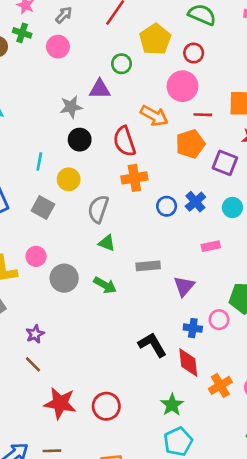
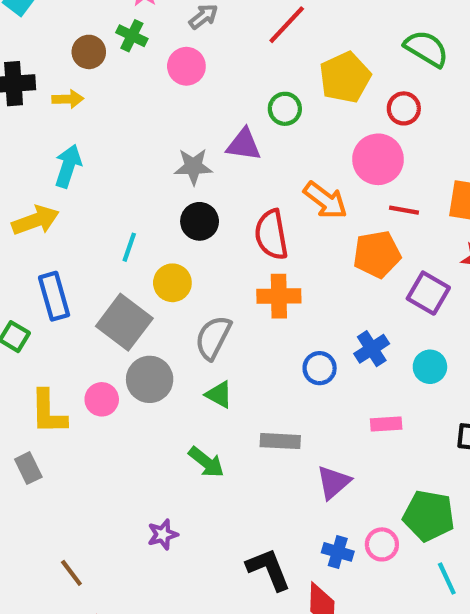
blue circle: (167, 206) -> (320, 368), moved
gray square: (43, 208) -> (124, 322), size x1.4
gray circle: (64, 278) -> (150, 379), moved
purple star: (35, 334) -> (163, 534), moved

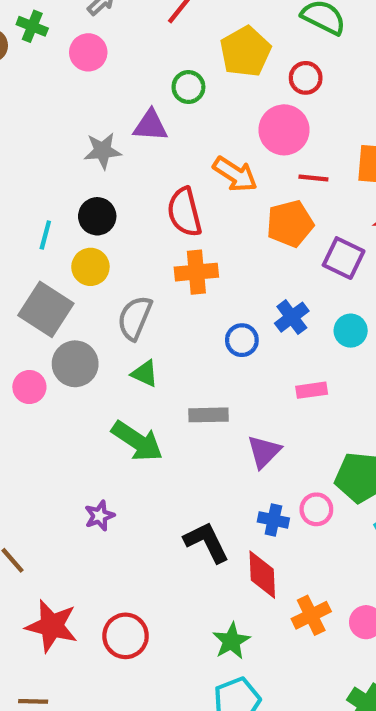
black circle: (200, 221) -> (97, 216), moved
green arrow: (206, 462) -> (137, 441), size x1.4

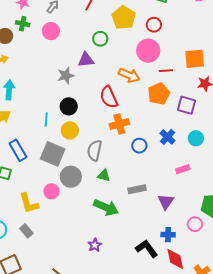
blue circle: (242, 340) -> (139, 146), moved
blue cross: (273, 520) -> (168, 235), moved

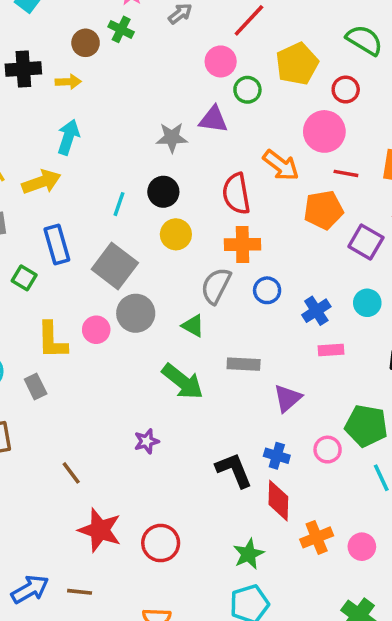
pink circle: (51, 31) -> (221, 61), moved
yellow circle: (70, 130) -> (176, 234), moved
blue cross: (167, 137) -> (316, 311), moved
gray semicircle: (95, 150) -> (216, 286), moved

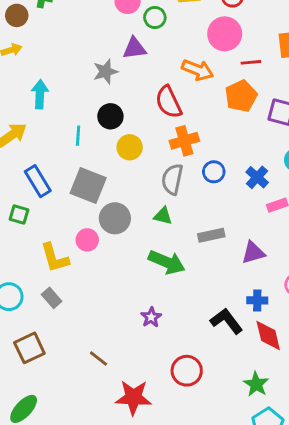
cyan arrow: (68, 137) -> (40, 94), moved
purple triangle: (288, 398) -> (253, 253), turned 40
red circle: (161, 543) -> (187, 371), moved

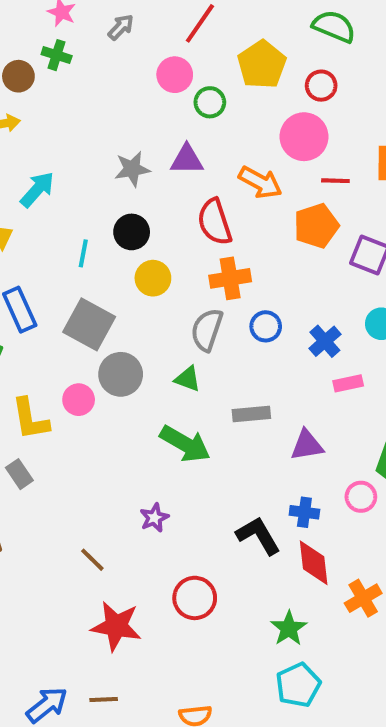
purple triangle: (134, 48) -> (187, 160), moved
cyan arrow: (40, 94) -> (37, 189), turned 32
brown line: (98, 359) -> (92, 560), moved

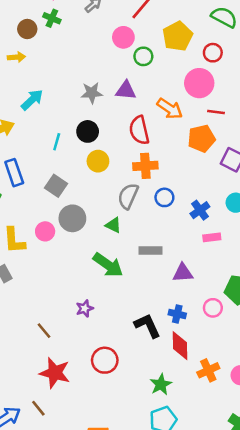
gray square: (89, 324) -> (56, 186), size x0.7
brown line: (104, 700) -> (38, 408), moved, turned 48

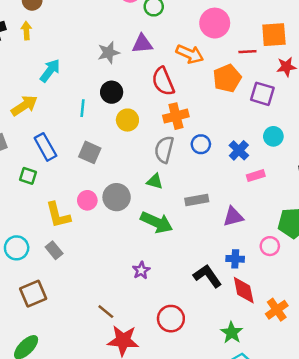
yellow arrow: (16, 57) -> (26, 31), turned -78
red line: (216, 112) -> (247, 52), moved
gray circle: (72, 218) -> (117, 197), moved
brown line: (44, 331) -> (106, 312), moved

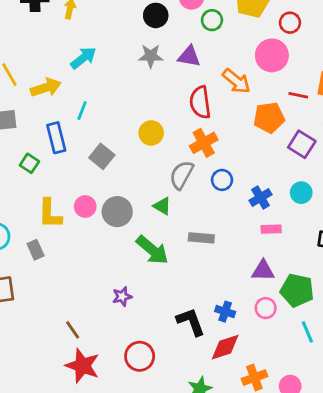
black circle: (112, 92) -> (156, 15), moved
cyan line: (82, 108) -> (82, 110), moved
orange cross: (176, 116) -> (204, 143), turned -30
purple triangle: (233, 217) -> (263, 271), moved
red diamond: (244, 290) -> (225, 347), turned 68

